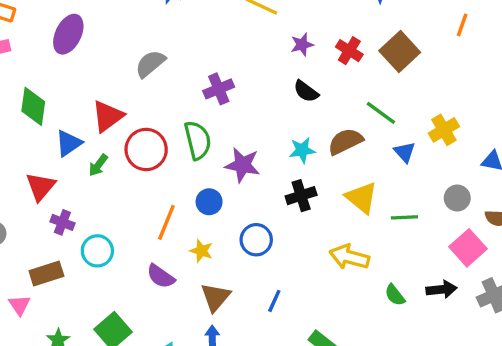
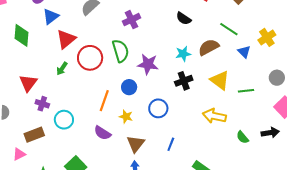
blue triangle: (69, 143) -> (51, 16), moved
pink triangle: (19, 305) -> (19, 154), turned 40

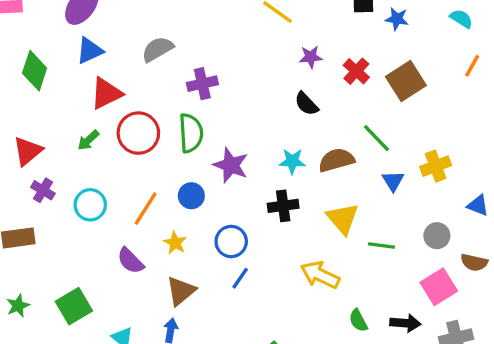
purple cross: (131, 20) -> (202, 84), moved
cyan circle: (64, 120) -> (90, 205), moved
blue line: (171, 144) -> (240, 278), moved

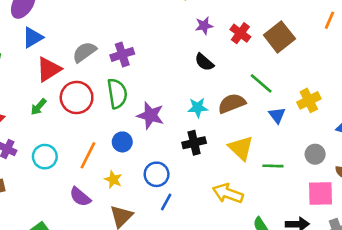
gray semicircle: (158, 49) -> (84, 52), moved
pink square: (439, 287) -> (320, 194), turned 36

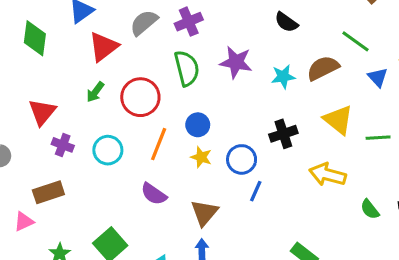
red circle: (77, 97) -> (140, 97), moved
purple star: (150, 115) -> (236, 62), moved
black cross: (194, 143) -> (283, 134), moved
yellow star: (113, 180) -> (201, 157), moved

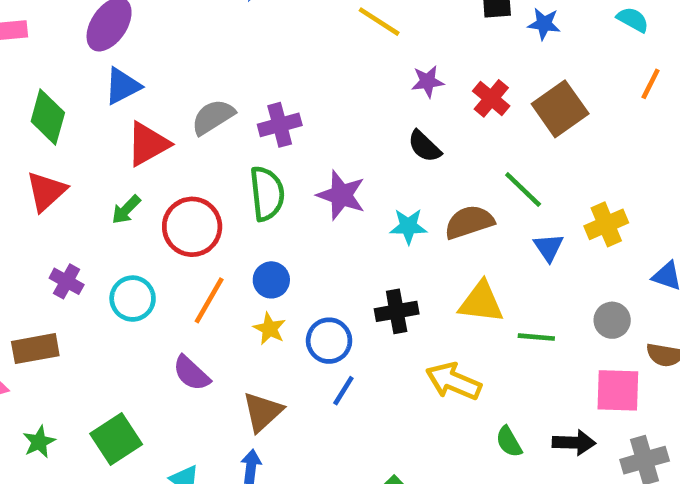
red triangle: (42, 112) -> (46, 191), moved
yellow triangle: (338, 120) -> (481, 302), turned -40

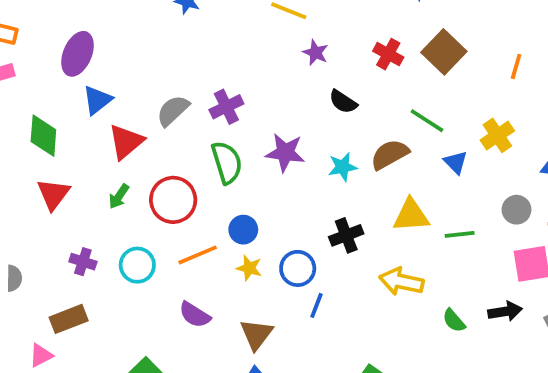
purple star: (428, 81) -> (316, 53), moved, turned -30
orange line: (651, 84) -> (516, 66), moved
orange line: (209, 300) -> (198, 255), turned 48

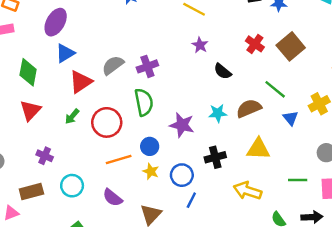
purple star: (316, 53) -> (200, 45), moved
purple star: (285, 153) -> (182, 125), moved
green line: (460, 234) -> (298, 180), moved
cyan circle: (137, 265) -> (72, 186), moved

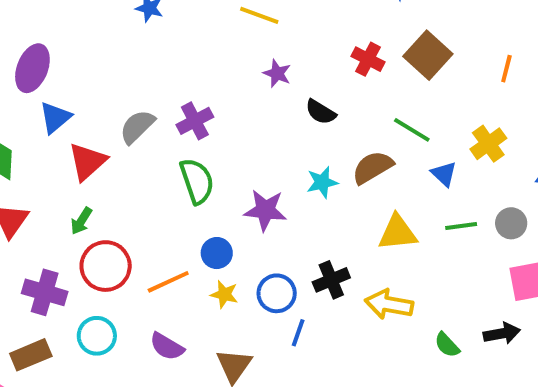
red circle: (107, 122) -> (106, 266), moved
purple cross: (45, 156) -> (45, 292), size x1.5
black cross: (215, 157) -> (331, 280), moved
green line: (298, 180) -> (461, 226), moved

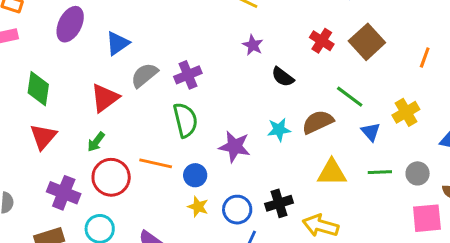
blue triangle: (55, 118) -> (117, 43), moved
orange line: (168, 282) -> (156, 163), moved, turned 32

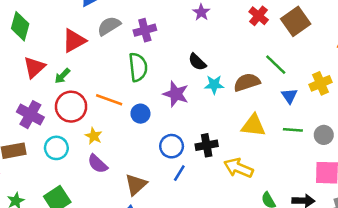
black semicircle: (283, 77) -> (197, 62), moved
red triangle: (43, 137) -> (34, 67), moved
yellow star: (198, 207) -> (94, 136), moved

